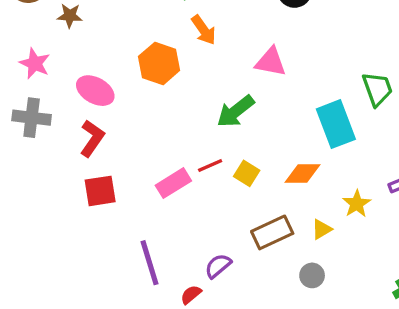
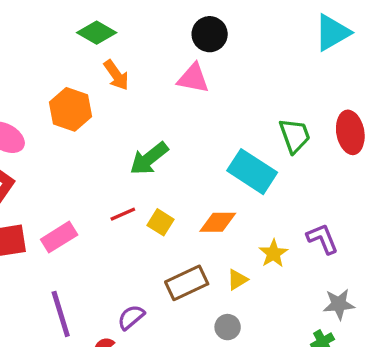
pink triangle: (271, 62) -> (193, 78), moved
cyan rectangle: (336, 124) -> (252, 172), turned -36
pink rectangle: (173, 183) -> (59, 237), moved

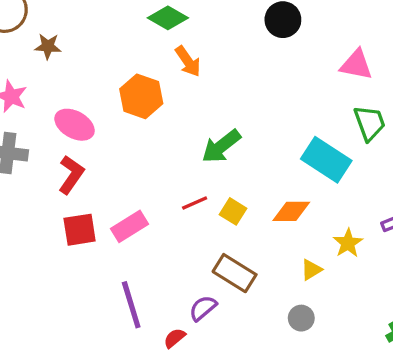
pink triangle: (193, 78) -> (356, 65), moved
brown rectangle: (187, 283) -> (235, 273), moved, turned 57

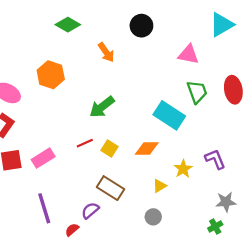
orange arrow: (188, 61) -> (106, 52), moved

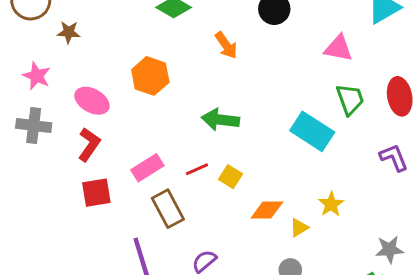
green arrow: (102, 107) -> (220, 120), turned 45
orange diamond: (147, 148) -> (267, 210), moved
pink rectangle: (43, 158) -> (147, 168), moved
purple L-shape: (215, 159) -> (394, 158), moved
brown rectangle: (110, 188) -> (168, 209), moved, turned 30

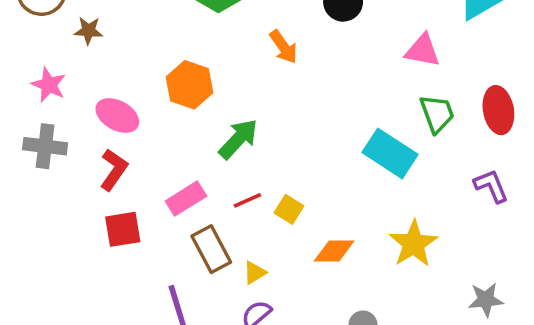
green arrow: (220, 120) -> (238, 139), moved, turned 126
yellow star: (331, 204) -> (414, 244), size x1.5
yellow triangle: (299, 228) -> (255, 273), moved

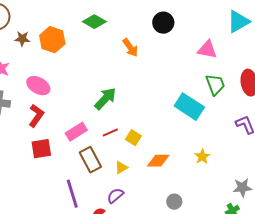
orange hexagon: (190, 85) -> (52, 40), moved
yellow star: (414, 244) -> (202, 157), size x0.6
yellow triangle: (255, 273) -> (121, 168), moved

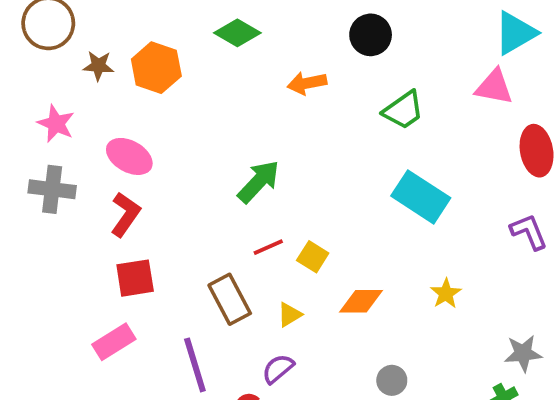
orange arrow: (130, 48) -> (307, 83), turned 114
pink triangle: (207, 50) -> (494, 87), moved
green trapezoid: (215, 85) -> (403, 110), moved, turned 75
pink rectangle: (76, 132) -> (114, 342), moved

